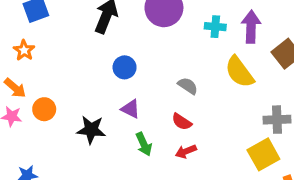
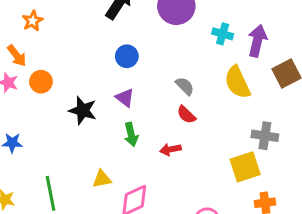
red semicircle: (182, 122) -> (186, 115), moved

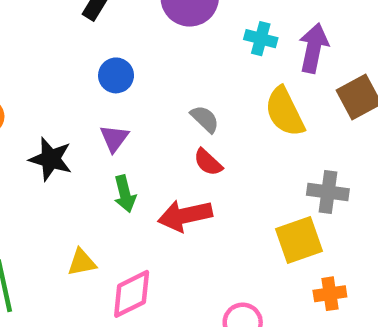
purple triangle: (125, 98) -> (114, 138), turned 30
red arrow: (170, 149) -> (185, 216), size x1.6

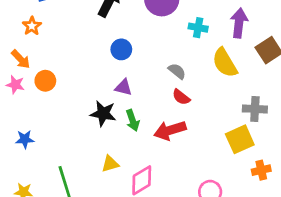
cyan cross: (261, 39) -> (198, 28), moved
purple triangle: (114, 138) -> (123, 87), turned -48
black star: (51, 159) -> (103, 113), moved

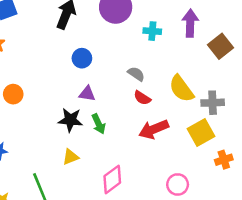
yellow semicircle: (225, 63) -> (181, 89), moved
red arrow: (170, 130) -> (154, 129), moved
yellow triangle: (110, 164) -> (71, 157), moved

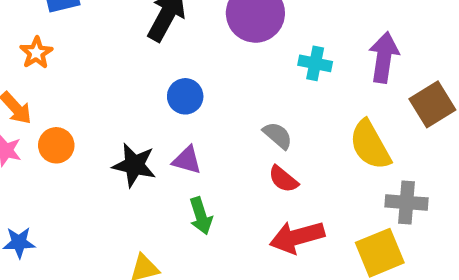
yellow semicircle: (181, 89) -> (370, 145), moved
black star: (70, 120) -> (134, 165), moved

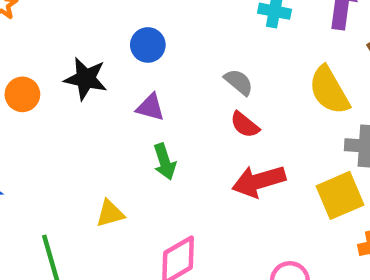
black star: (134, 165) -> (86, 79), moved

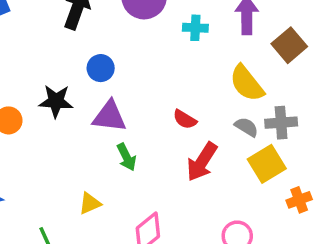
gray semicircle: (239, 82) -> (246, 127), moved
purple triangle: (150, 107) -> (109, 116), size x1.5
red arrow: (259, 181) -> (202, 162), turned -33

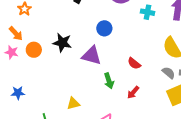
blue circle: (101, 68) -> (104, 28), moved
green arrow: (126, 157) -> (109, 81), moved
red arrow: (202, 162) -> (133, 92), moved, size x0.6

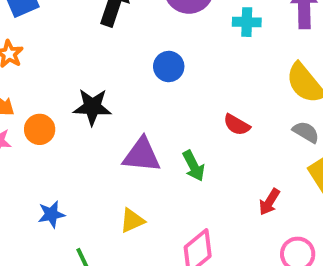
purple triangle: (92, 56) -> (142, 155), moved
red arrow: (133, 92) -> (269, 202), moved
blue star: (18, 93) -> (51, 214), moved

